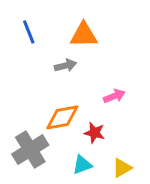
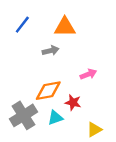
blue line: (29, 32) -> (22, 25), turned 60
cyan triangle: (82, 165) -> (55, 118), moved

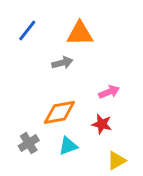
red star: (73, 102) -> (102, 124), moved
gray cross: (23, 115) -> (29, 143), size x0.6

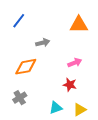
orange triangle: (80, 33) -> (79, 25), moved
orange diamond: (59, 112) -> (26, 67), moved
cyan triangle: (68, 146) -> (56, 108), moved

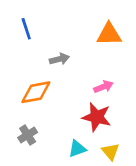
blue line: (19, 21) -> (26, 29), turned -56
red star: (70, 85) -> (97, 117), size x1.5
yellow triangle: (80, 110) -> (110, 152), turned -40

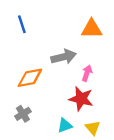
gray arrow: (59, 59) -> (64, 57), moved, size x1.5
pink arrow: (103, 87) -> (87, 73), turned -49

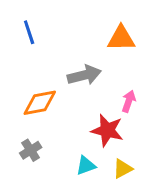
pink arrow: (87, 73) -> (129, 101), moved
yellow triangle: (93, 128) -> (123, 169), turned 42

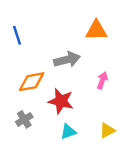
blue line: (29, 32) -> (17, 35), moved
red star: (107, 130) -> (61, 101), moved
yellow triangle: (123, 169) -> (107, 130), moved

